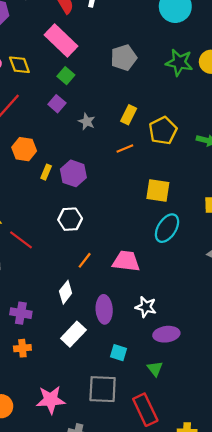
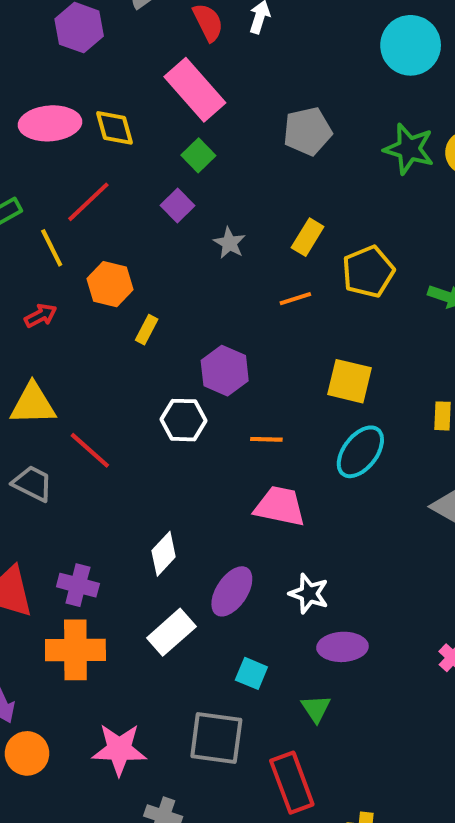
purple hexagon: (73, 173) -> (225, 371), moved
orange line: (85, 260) -> (266, 439), moved, turned 49
purple ellipse: (104, 309) -> (232, 591), turned 32
orange cross: (22, 348) -> (75, 650), size x1.8

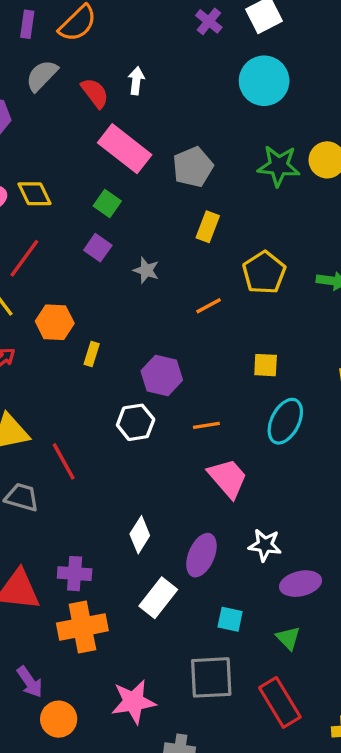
pink rectangle: (195, 90) -> (125, 149), moved
yellow rectangle: (308, 237) -> (208, 227), moved
yellow square: (349, 381) -> (266, 365), size x0.7
red line: (90, 450) -> (64, 461), turned 30
pink trapezoid: (280, 506) -> (228, 478), turned 48

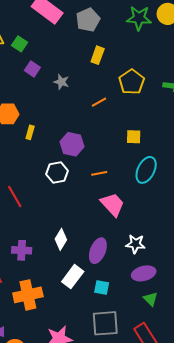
green square: (107, 203) -> (20, 44), moved
purple cross: (75, 574) -> (22, 250), moved
purple ellipse: (301, 584) -> (144, 273), moved
cyan square: (230, 619) -> (102, 288), moved

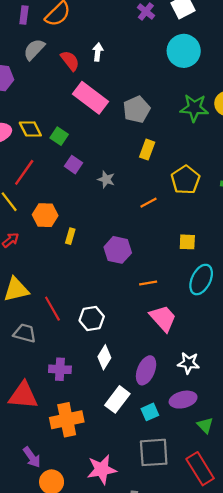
white hexagon: (57, 172) -> (92, 318), moved
purple ellipse: (144, 273) -> (183, 400), moved
cyan square: (102, 288) -> (150, 412), turned -35

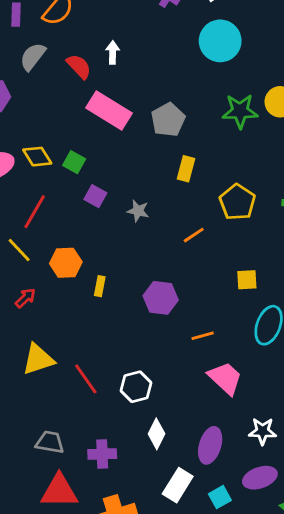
gray trapezoid: (25, 333) -> (50, 442), moved

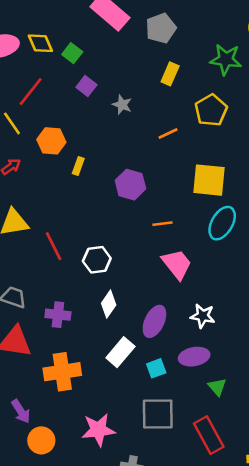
green star: (240, 111) -> (226, 59), moved
yellow square: (247, 280) -> (209, 180), size x1.8

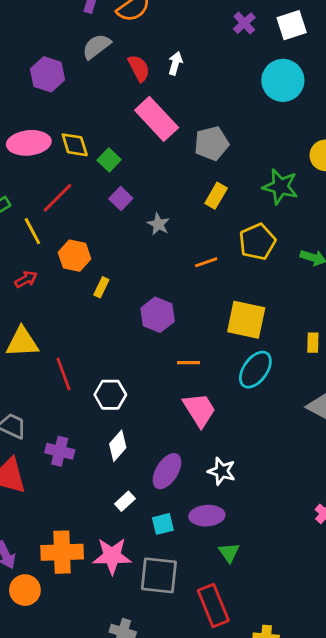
white rectangle: (120, 352) -> (125, 501), size x0.6
orange cross: (62, 372) -> (62, 552), moved
pink star: (98, 430) -> (112, 556), moved

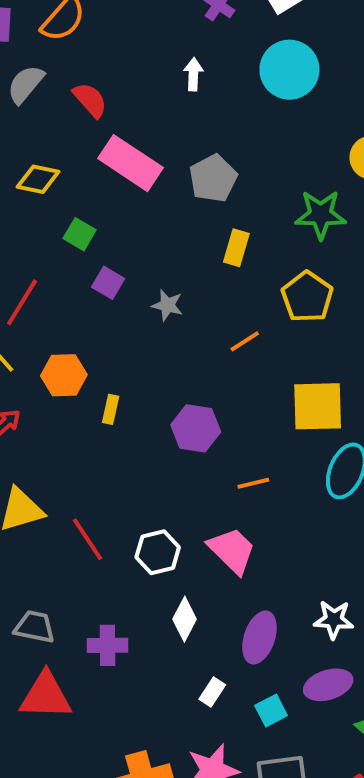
white arrow: (175, 63) -> (193, 74), moved
yellow diamond: (75, 145) -> (38, 179), moved, turned -48
pink trapezoid: (199, 410) -> (232, 550), moved

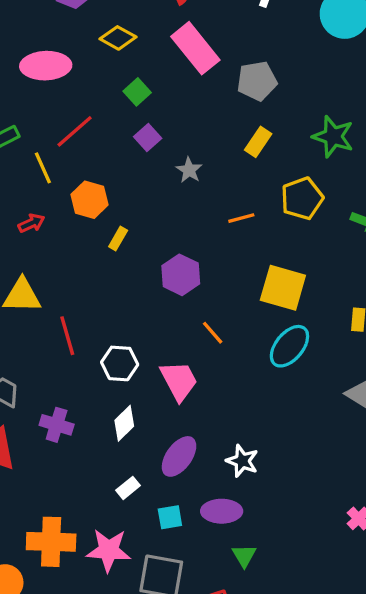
orange line: (253, 483) -> (213, 333), turned 45

